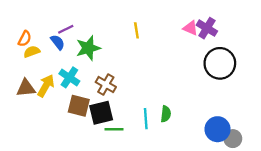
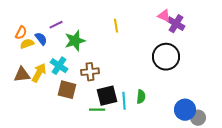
pink triangle: (190, 28) -> (164, 16), moved
blue semicircle: (58, 42) -> (41, 39), moved
black circle: (220, 63) -> (166, 57), moved
brown cross: (106, 85) -> (90, 72), turned -36
black square: (101, 113) -> (107, 96), moved

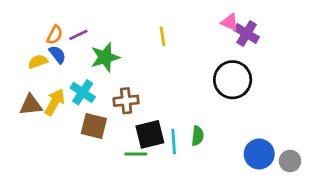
orange semicircle: (21, 33) -> (55, 35), moved
gray circle: (198, 118) -> (290, 161), moved

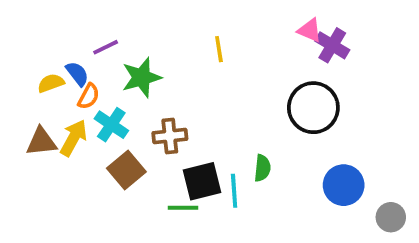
orange semicircle: (55, 35) -> (89, 96), moved
brown square: (94, 126) -> (126, 170), turned 36
green semicircle: (198, 136) -> (262, 168), moved
blue circle: (259, 154) -> (344, 185), moved

